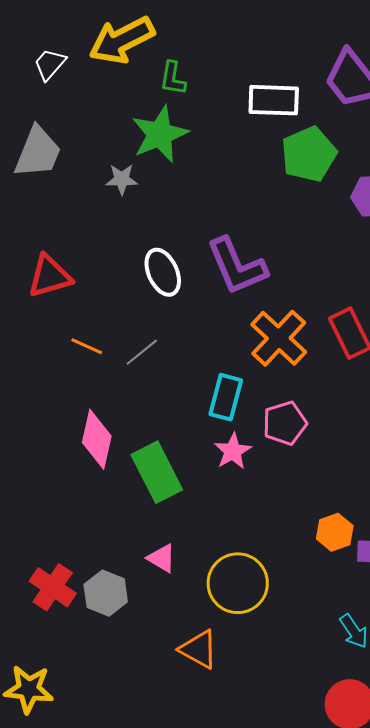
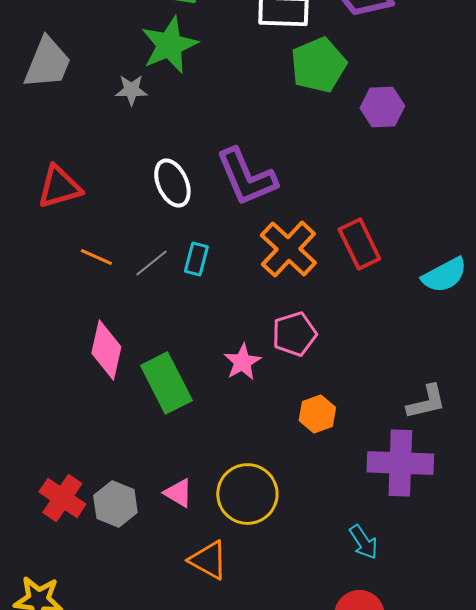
cyan rectangle: (226, 397) -> (196, 259), moved, size x0.7
orange hexagon: (335, 532) -> (317, 414), moved
pink triangle: (162, 558) -> (178, 493), moved

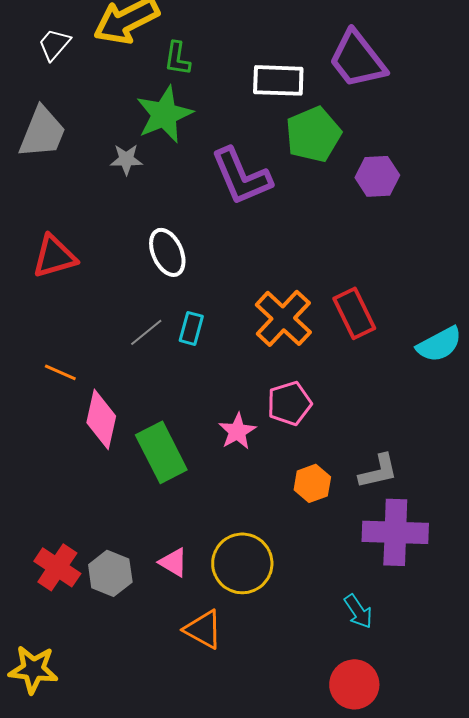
purple L-shape: (246, 177) -> (241, 176), moved
orange line: (96, 257) -> (60, 372), moved
gray L-shape: (426, 402) -> (378, 471), moved

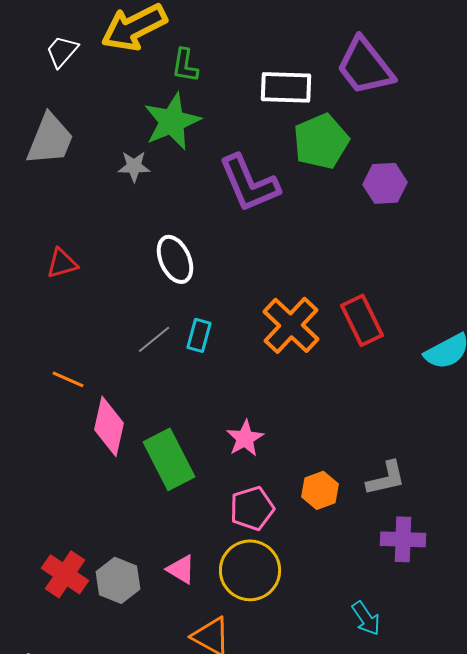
red triangle: (54, 256) -> (62, 263), size x0.7
pink pentagon: (289, 403) -> (252, 508), moved
purple cross: (395, 532) -> (403, 539), size x0.7

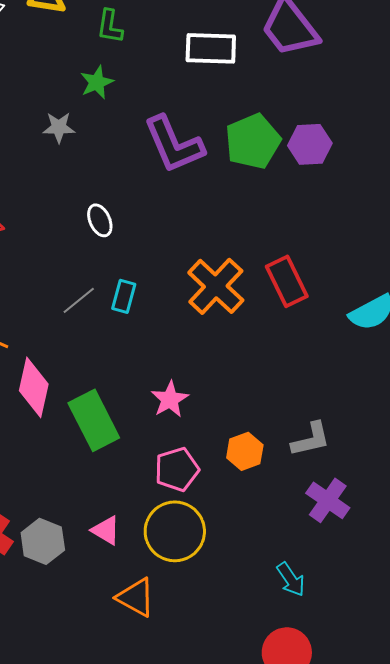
green star: (172, 121) -> (97, 82), size x0.6
green pentagon: (321, 141) -> (253, 141), moved
white ellipse: (175, 259) -> (100, 220), size x0.7
purple cross: (403, 539) -> (328, 500), turned 33

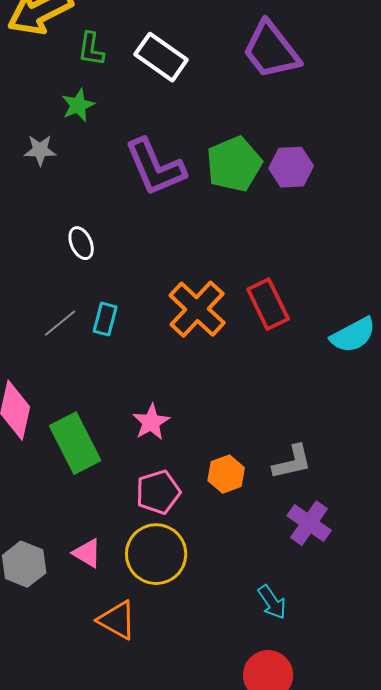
white rectangle: (211, 48) -> (161, 57), moved, turned 33

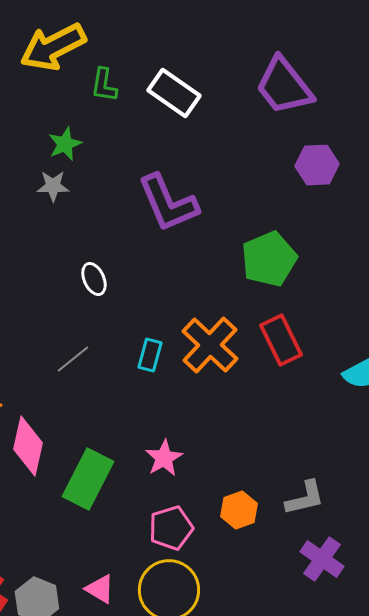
green star: (78, 105) -> (65, 144), moved
green pentagon: (234, 164) -> (269, 259), moved
purple hexagon: (291, 167) -> (317, 165), moved
cyan rectangle: (105, 319) -> (150, 355), moved
green rectangle: (75, 443) -> (88, 479), turned 54

